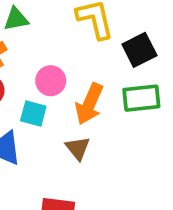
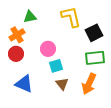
orange arrow: (89, 104) -> (89, 84), moved
cyan square: (33, 114) -> (56, 66), moved, turned -32

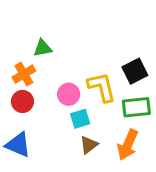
yellow L-shape: (71, 17) -> (102, 87), moved
blue triangle: (24, 84) -> (18, 145), moved
brown triangle: (62, 84) -> (89, 145), turned 32

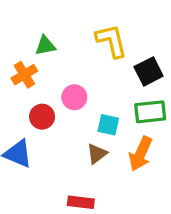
yellow L-shape: (102, 87) -> (111, 41), moved
red circle: (22, 101) -> (42, 117), moved
cyan square: (80, 119) -> (108, 125), moved, turned 30

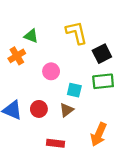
green triangle: (45, 46) -> (31, 36), turned 32
red circle: (42, 117) -> (39, 109), moved
orange arrow: (141, 154) -> (99, 134), moved

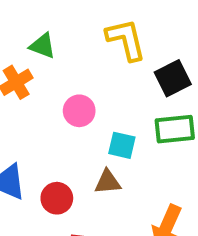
red circle: (39, 109) -> (57, 198), moved
brown triangle: (67, 110) -> (108, 182), turned 32

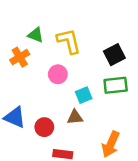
yellow L-shape: (126, 40) -> (69, 41), moved
cyan square: (122, 145) -> (84, 95), turned -35

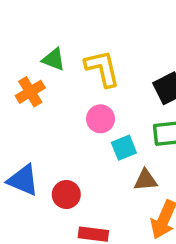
pink circle: (58, 74) -> (101, 119), moved
brown triangle: (75, 117) -> (146, 180), moved

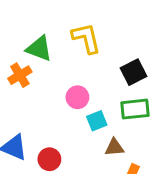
green triangle: (54, 59) -> (39, 49), size x1.4
yellow L-shape: (102, 68) -> (86, 38), moved

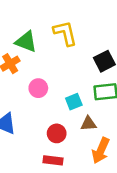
pink circle: (77, 97) -> (38, 88), moved
red circle: (49, 159) -> (57, 133), moved

